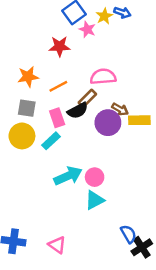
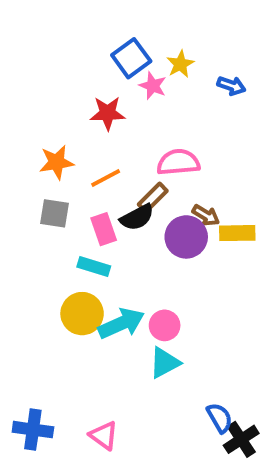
blue arrow: (122, 13) -> (231, 86), moved
yellow circle: (22, 136) -> (82, 314), moved
cyan rectangle: (51, 141) -> (94, 266), turned 60

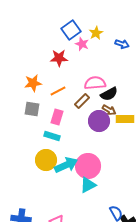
black semicircle: (137, 217) -> (109, 94), moved
pink rectangle: (104, 229) -> (57, 117), turned 35
pink circle: (165, 325) -> (88, 166), size x1.6

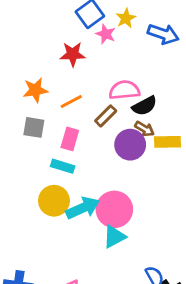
blue arrow: (122, 44) -> (163, 34), size x1.5

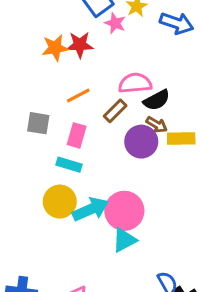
orange star: (35, 90) -> (55, 48), moved

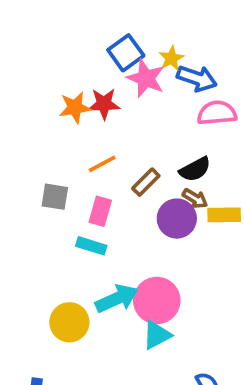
pink star: (115, 23) -> (146, 78), size x1.5
blue arrow: (177, 23) -> (197, 78), moved
pink semicircle: (135, 83) -> (217, 113), moved
yellow circle: (60, 202) -> (69, 322), moved

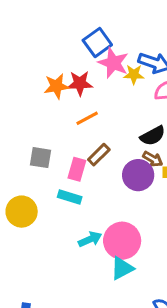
yellow star: (171, 58) -> (134, 75), moved, turned 30
orange line: (102, 164) -> (87, 118), moved
brown rectangle: (146, 182) -> (99, 155), moved
cyan arrow: (117, 299) -> (90, 239), size x0.7
yellow circle: (69, 322) -> (22, 212), moved

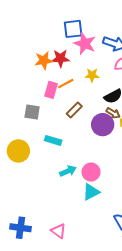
blue square: (97, 42) -> (73, 29), turned 30
yellow star: (134, 75) -> (92, 75), moved
pink rectangle: (77, 169) -> (51, 90), moved
pink circle: (122, 241) -> (91, 172), size x0.7

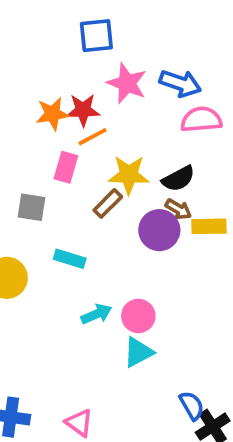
blue square: (73, 29) -> (96, 36), moved
yellow star: (92, 75) -> (129, 175), moved, size x1.5
orange line: (66, 84) -> (93, 137), moved

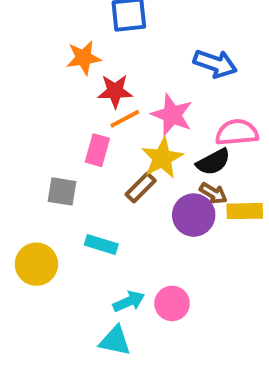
pink star: (127, 83) -> (172, 115), moved
orange star: (53, 114) -> (84, 58), moved
pink semicircle: (201, 120) -> (237, 132), moved
yellow star: (129, 175) -> (162, 158), turned -30
cyan triangle: (138, 352) -> (115, 341), moved, turned 40

